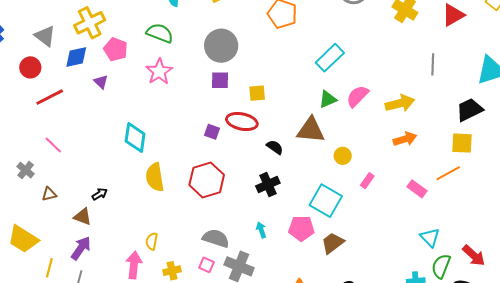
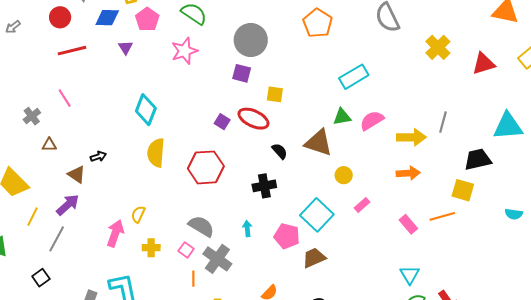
gray line: (433, 64) -> (443, 122), moved

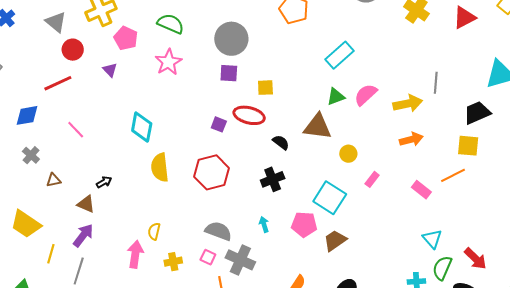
red circle: (60, 17) -> (73, 50), moved
blue diamond: (107, 18) -> (27, 115), moved
pink line: (65, 98) -> (76, 130), moved

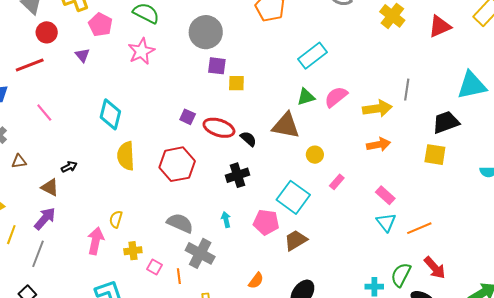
purple square: (229, 73) -> (217, 66), moved
red ellipse: (249, 115) -> (219, 128), moved
orange line: (453, 175) -> (419, 228), moved
cyan triangle: (432, 239) -> (386, 222), moved
pink square: (208, 257) -> (155, 267), moved

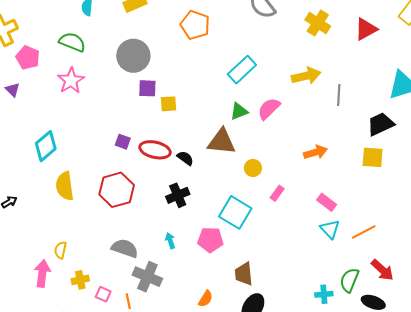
yellow arrow: (377, 108) -> (306, 76), moved
cyan diamond: (110, 114) -> (46, 146), turned 40
brown trapezoid: (296, 240) -> (244, 274), moved, turned -60

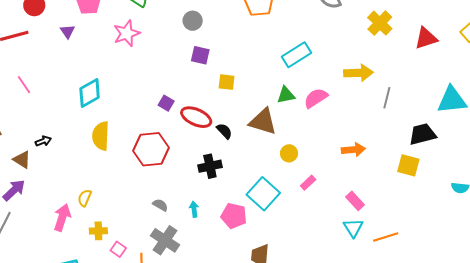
gray circle: (133, 56) -> (193, 21), size x0.6
yellow square: (169, 104) -> (227, 82), moved
gray semicircle: (125, 248) -> (160, 205), moved, size x0.6

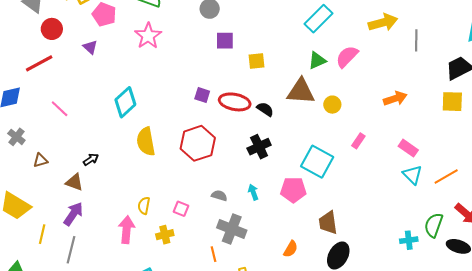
yellow circle: (289, 153) -> (332, 105), moved
pink square: (118, 249) -> (181, 209), moved

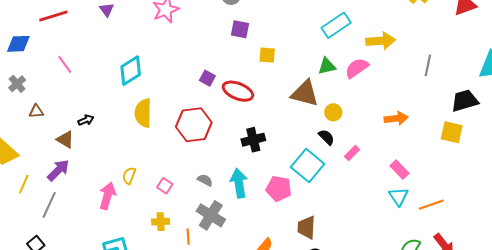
yellow arrow: (383, 22) -> (381, 41), moved
black semicircle: (265, 109) -> (326, 137), moved
cyan arrow: (253, 192) -> (239, 183), size x1.8
yellow cross: (165, 235) -> (161, 222), moved

